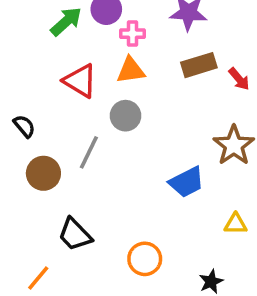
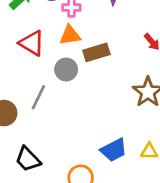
brown rectangle: (199, 65) -> (96, 52), moved
blue trapezoid: (187, 182) -> (114, 150), moved

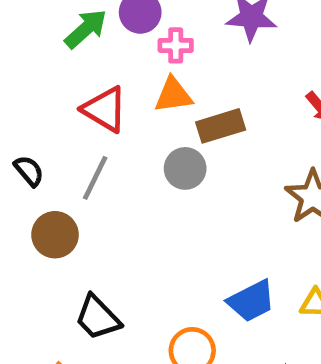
gray circle: (66, 70) -> (185, 168), moved
gray line: (38, 97) -> (95, 178), moved

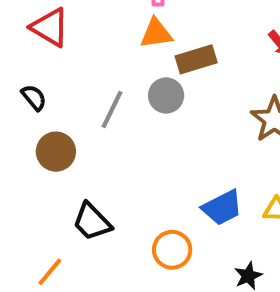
red triangle: (105, 109) -> (50, 27), moved
gray line: (95, 178) -> (112, 110), moved

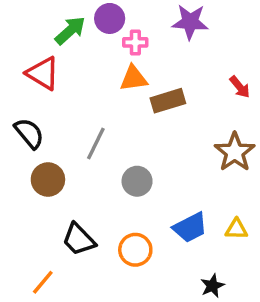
gray circle: (166, 95) -> (137, 181), moved
black semicircle: (34, 98) -> (29, 133), size x1.4
orange circle: (172, 250) -> (135, 250), moved

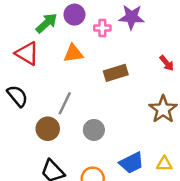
pink cross: (135, 42) -> (102, 28), moved
orange triangle: (134, 78) -> (73, 53), moved
brown circle: (48, 180) -> (48, 129), moved

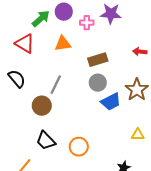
red arrow: (167, 63) -> (140, 52), turned 136
gray circle: (94, 130) -> (98, 83), moved
blue trapezoid: (132, 163) -> (111, 102), moved

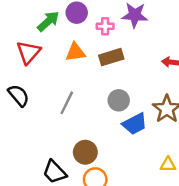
red triangle: (25, 44) -> (28, 52), turned 40
brown rectangle: (98, 60) -> (111, 57), moved
brown circle: (42, 106) -> (85, 152), moved

